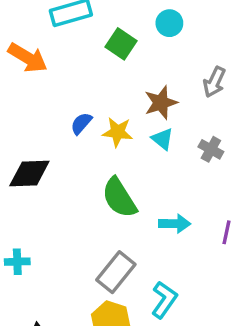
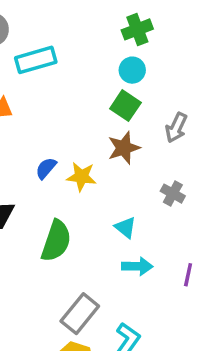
green square: (121, 44) -> (125, 106), moved
cyan triangle: (163, 139) -> (125, 227), moved
green semicircle: (119, 198) -> (56, 241), moved, turned -129

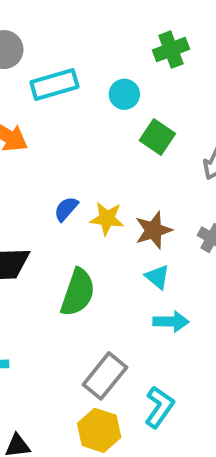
cyan circle: (132, 70) -> (124, 94), moved
brown star: (124, 148) -> (153, 230), moved

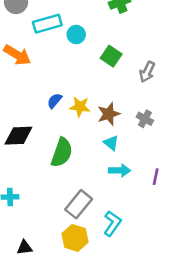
cyan circle: (124, 94) -> (76, 34), moved

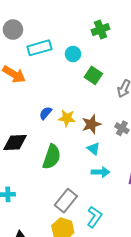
cyan circle: (76, 34) -> (73, 54), moved

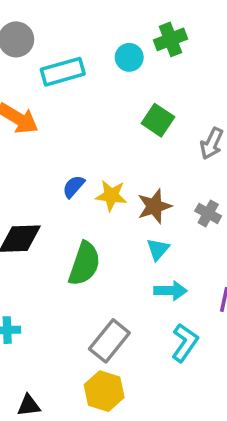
cyan circle: (73, 54) -> (129, 57), moved
cyan triangle: (93, 149) -> (158, 249), turned 32
cyan L-shape: (94, 217) -> (185, 343), moved

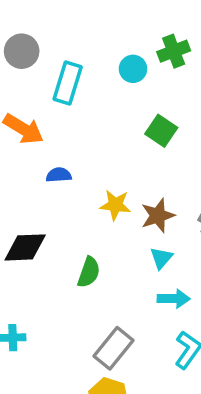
cyan rectangle: (63, 72) -> (68, 83), turned -57
blue semicircle: (74, 187) -> (59, 175), moved, turned 45
green semicircle: (84, 264) -> (89, 272), size x0.7

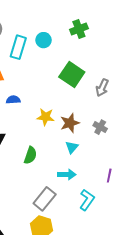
cyan circle: (133, 69) -> (44, 40), moved
green square: (161, 131) -> (72, 74), size x1.4
cyan arrow: (174, 299) -> (67, 175), moved

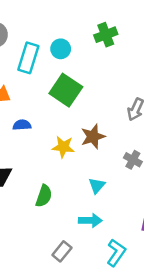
green square: (72, 74) -> (66, 90), moved
brown star: (70, 123) -> (93, 137), moved
gray rectangle: (45, 199) -> (62, 251), size x0.7

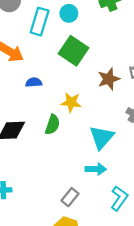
brown star: (93, 137) -> (109, 79), moved
cyan triangle: (97, 186) -> (102, 137), size x1.6
green semicircle: (44, 196) -> (52, 125), moved

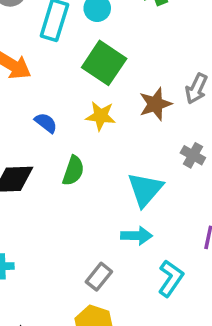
blue semicircle: (34, 82) -> (46, 123), moved, turned 42
yellow star: (71, 102) -> (101, 116), moved

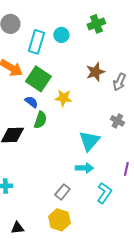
green square: (104, 63) -> (38, 79), moved
brown star: (155, 104) -> (95, 72), moved
green semicircle: (73, 171) -> (40, 120), moved

